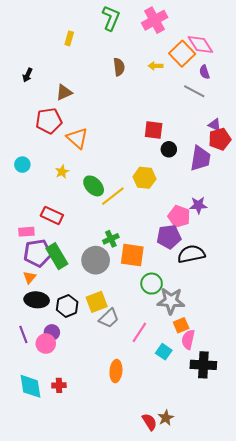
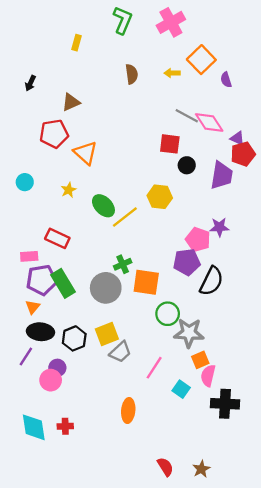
pink diamond: (200, 45) -> (209, 123), moved
gray line: (194, 91) -> (187, 116), moved
black semicircle: (191, 254) -> (211, 281), turned 128
purple line: (23, 334) -> (26, 356), moved, turned 54
brown star: (166, 418) -> (201, 469), moved

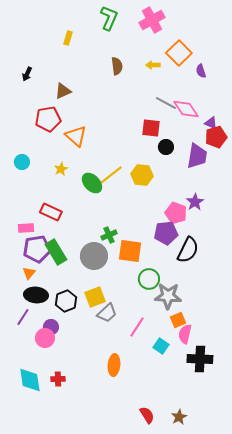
yellow line: (125, 217) -> (111, 175), moved
purple star: (219, 227) -> (195, 202), turned -30

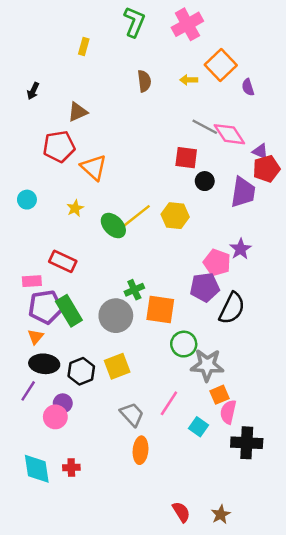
gray trapezoid: (107, 313) -> (132, 414), moved, turned -90

